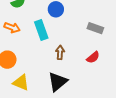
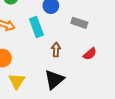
gray rectangle: (95, 28) -> (79, 23), moved
yellow triangle: (21, 83) -> (17, 81), turned 42

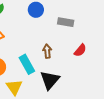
cyan rectangle: (36, 27) -> (27, 64), moved

